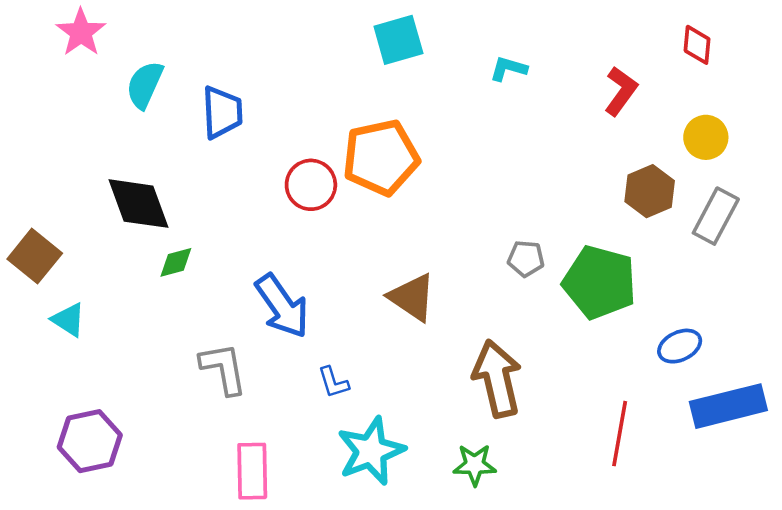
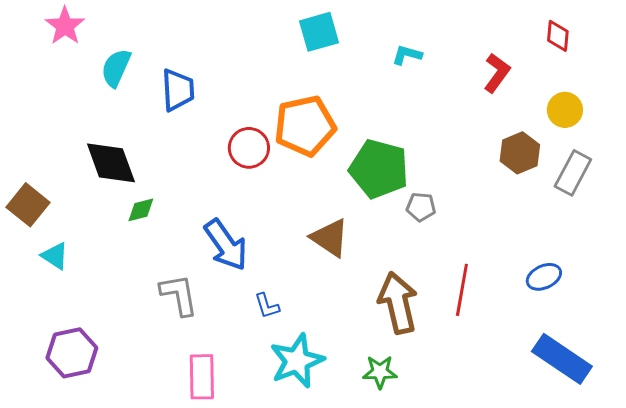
green pentagon: (600, 282) -> (379, 169), moved
blue rectangle: (728, 406) -> (562, 359), moved, turned 48
red line: (620, 434) -> (462, 290), moved

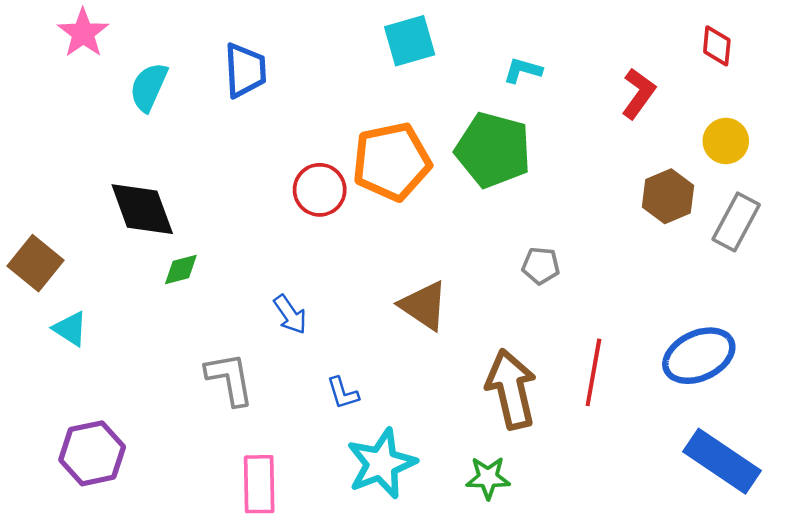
blue trapezoid: (178, 90) -> (245, 70), moved
green pentagon: (379, 169) -> (493, 150), moved
blue arrow: (226, 245) -> (290, 315), size x0.6
blue ellipse: (544, 277) -> (699, 356), size x1.6

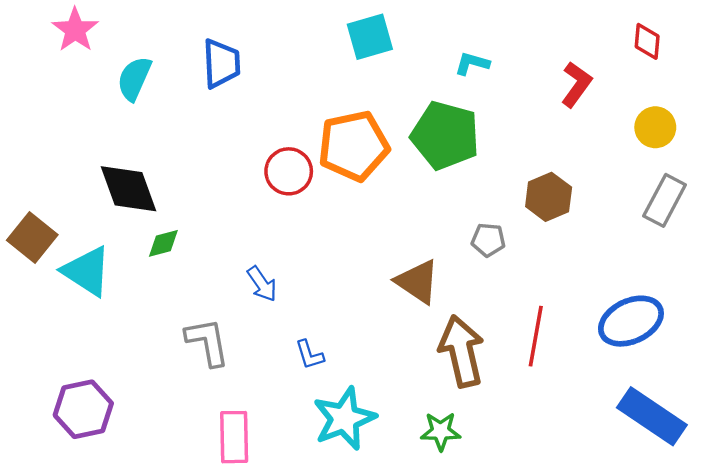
brown hexagon: (668, 196) -> (549, 197), moved
brown triangle: (424, 306) -> (417, 282), moved
cyan triangle: (70, 329) -> (87, 271), moved, size x1.6

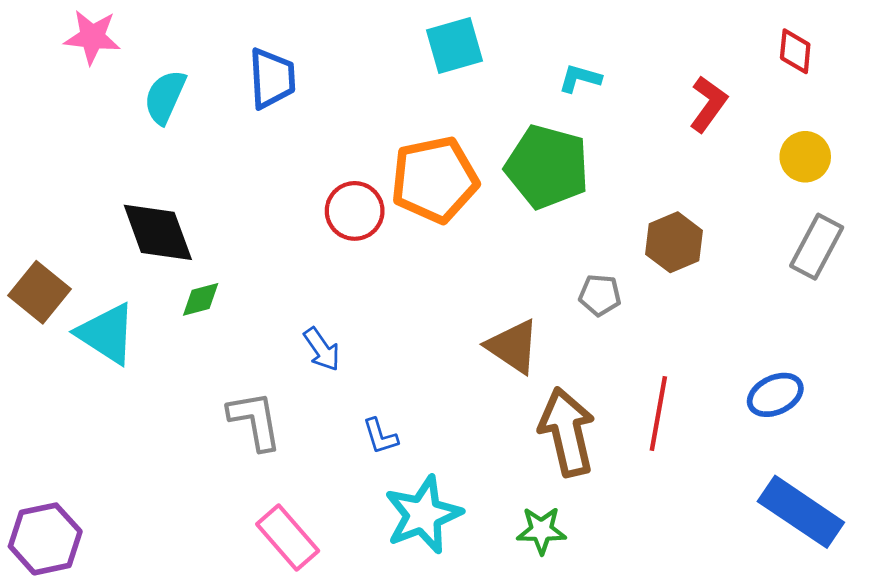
pink star: (75, 30) -> (92, 37), turned -30
blue ellipse: (631, 321) -> (775, 395), size x0.7
purple hexagon: (83, 409) -> (45, 539), moved
pink rectangle: (234, 437) -> (288, 537), turned -40

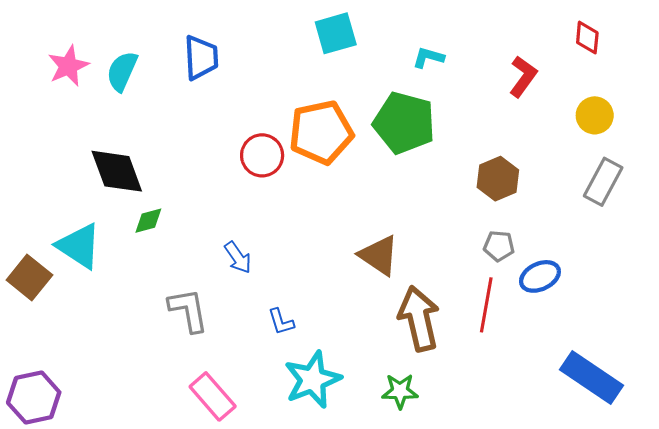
pink star: (92, 37) -> (68, 66), moved, turned -30
brown square: (40, 292) -> (29, 278), moved
gray pentagon: (600, 295) -> (499, 246), moved
blue ellipse: (775, 395) -> (540, 276), moved

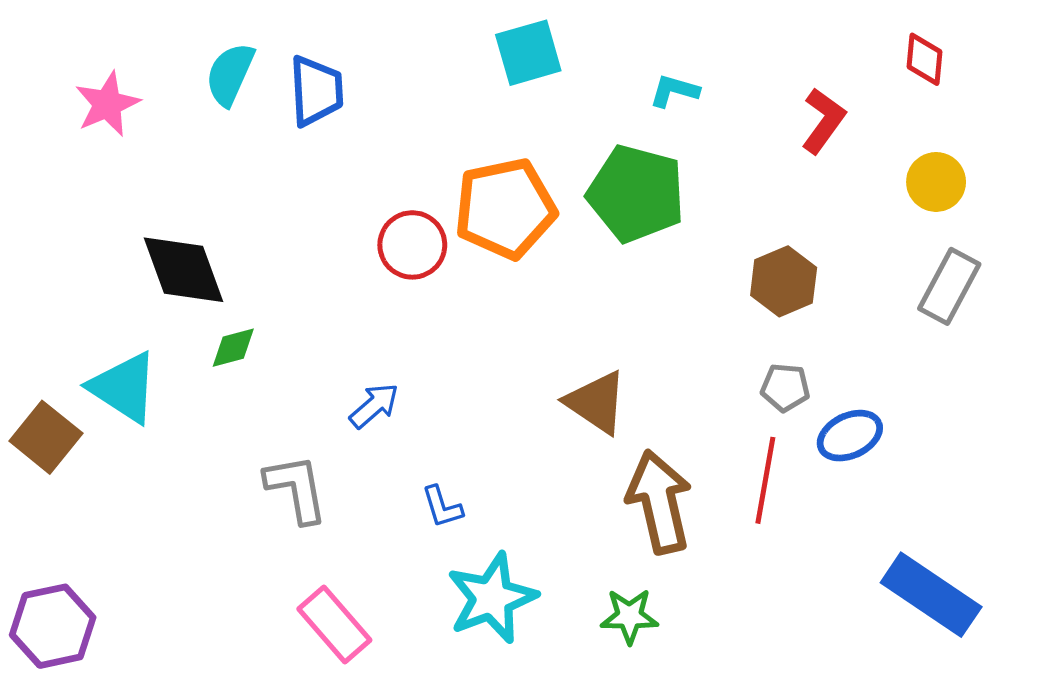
cyan semicircle: (122, 71) -> (230, 74), moved
blue arrow: (238, 258) -> (374, 406), turned -96

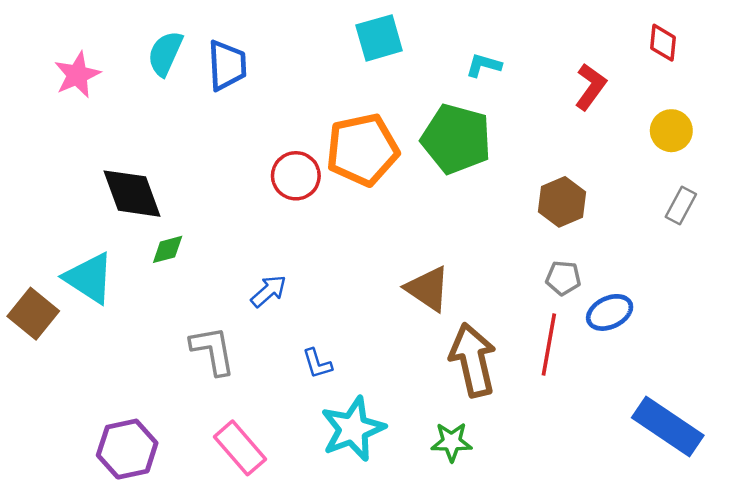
gray rectangle: (949, 286) -> (681, 205), size x0.7
purple hexagon: (53, 626) -> (127, 449), moved

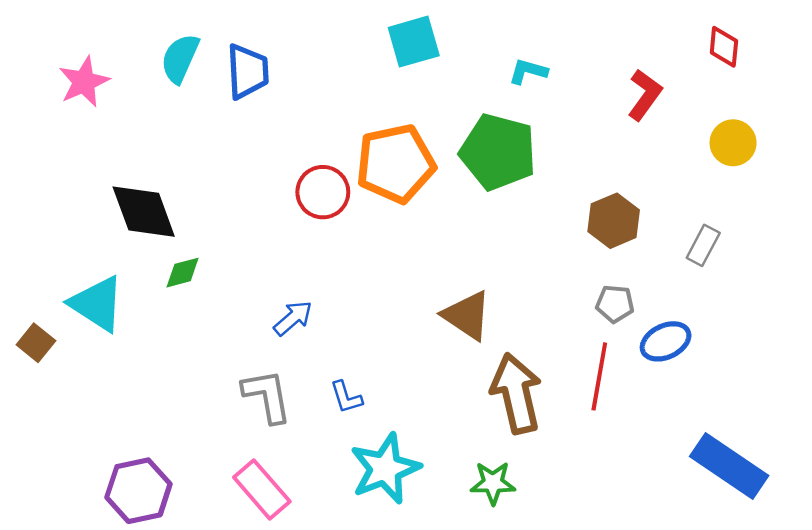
gray rectangle: (681, 205) -> (703, 245), moved
brown square: (33, 314) -> (36, 343), size x0.7
gray L-shape: (213, 350) -> (267, 396), moved

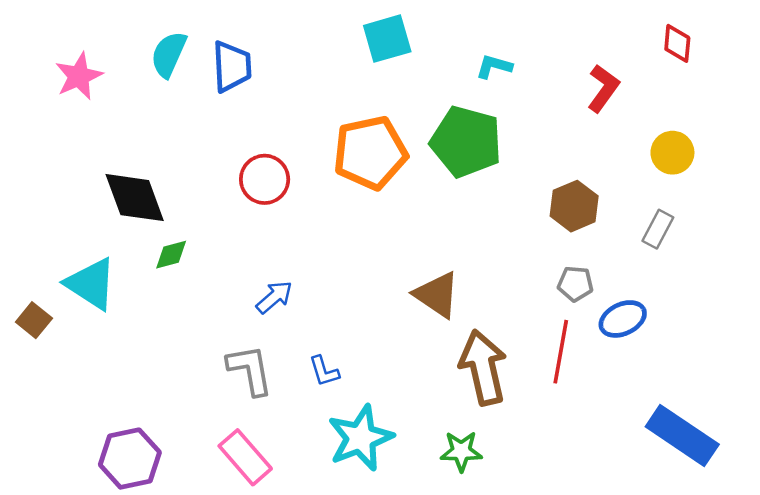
yellow circle: (733, 143) -> (672, 153), moved
red circle: (323, 192) -> (265, 179), moved

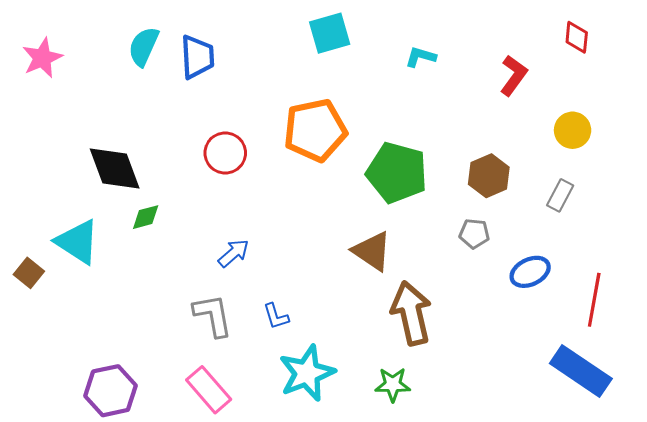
pink star: (79, 76) -> (42, 58), moved
green pentagon: (466, 142) -> (397, 173), moved
gray pentagon: (575, 284) -> (474, 234), moved
red line: (561, 352) -> (594, 300), moved

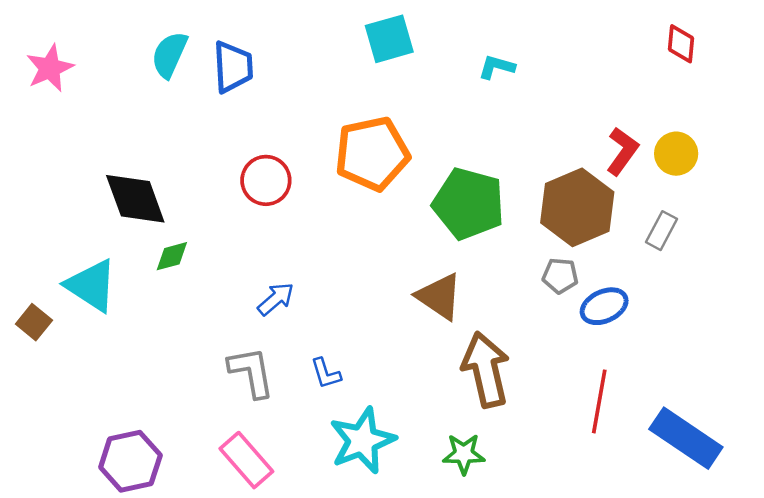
red L-shape: (514, 75) -> (622, 151), moved
brown hexagon: (489, 176) -> (577, 207), size x1.5
blue ellipse: (530, 272) -> (604, 306), moved
red line: (594, 300) -> (599, 401), moved

